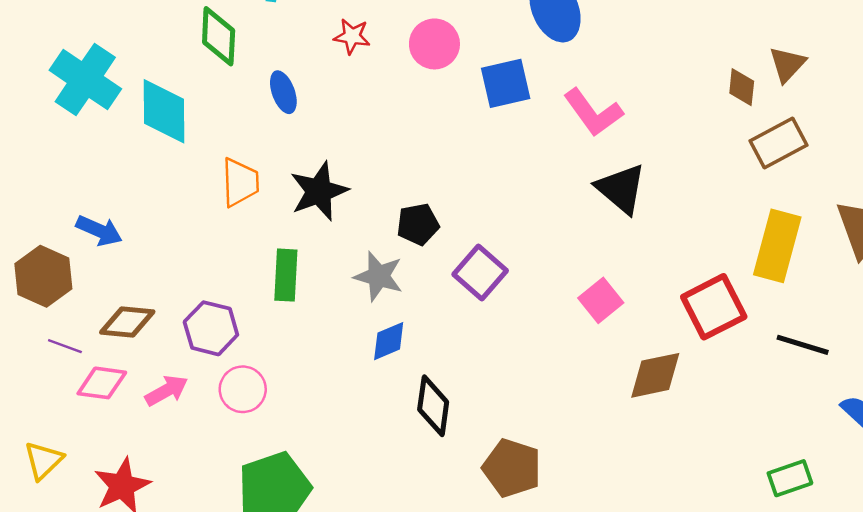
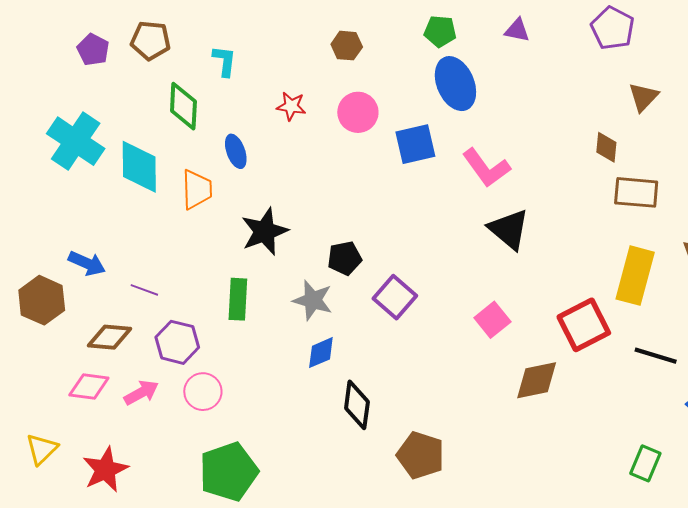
brown triangle: (787, 64) -> (643, 97), moved
brown rectangle: (778, 143) -> (636, 192), turned 33
orange trapezoid: (240, 182) -> (197, 189), moved
purple line: (65, 346) -> (144, 290), moved
green rectangle: (790, 478) -> (645, 463), turned -48

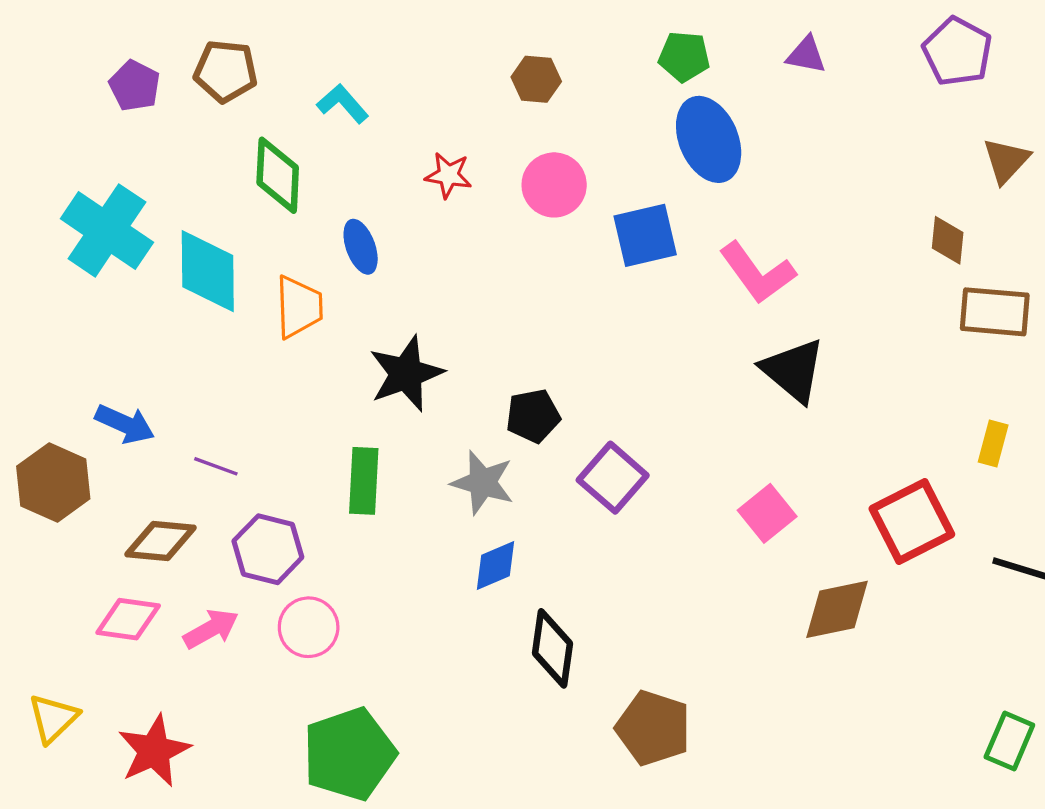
cyan L-shape: (224, 61) -> (343, 104), turned -48
yellow rectangle: (635, 276) -> (993, 443), size x0.5

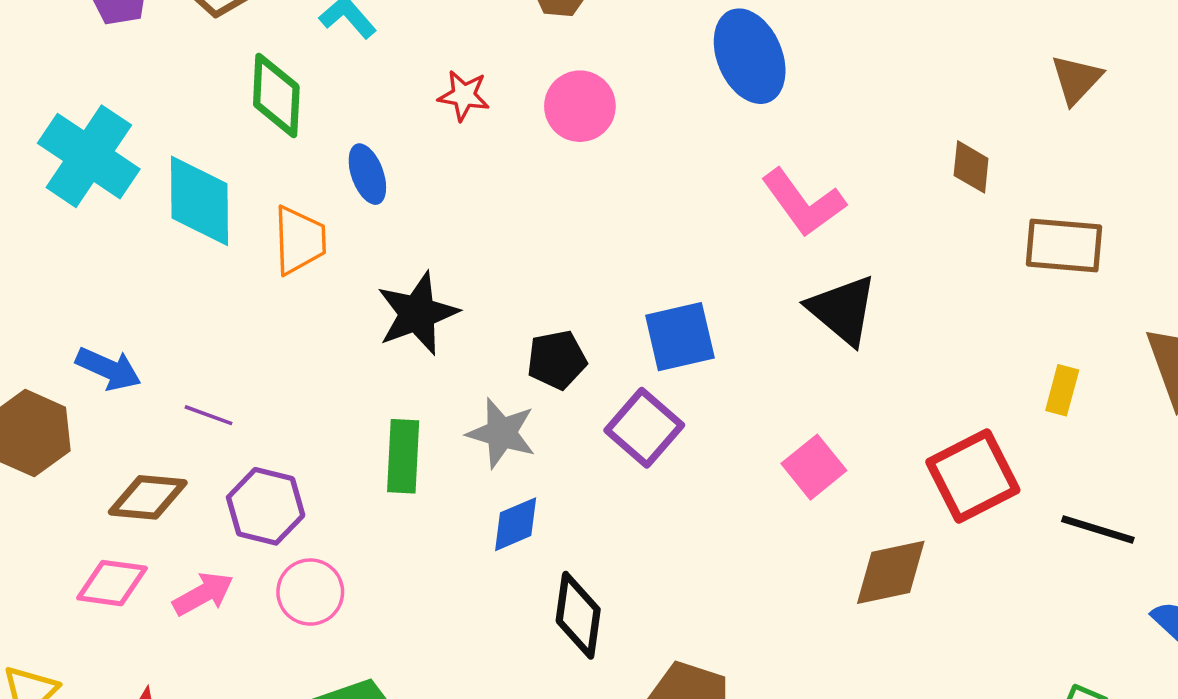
blue square: (645, 235) -> (680, 337), moved
brown diamond: (948, 240) -> (971, 167), moved
green rectangle: (364, 481) -> (403, 456), moved

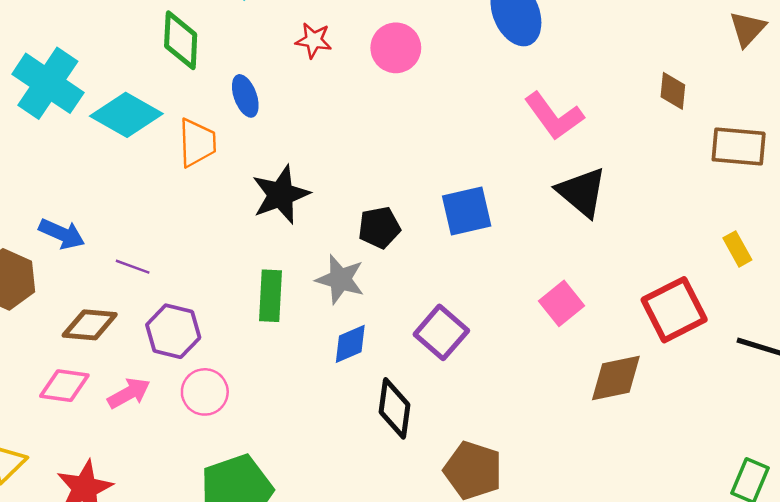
cyan diamond: (200, 201) -> (126, 115), turned -60
yellow rectangle: (1062, 390) -> (737, 249), turned -44
purple square: (644, 428) -> (441, 332), moved

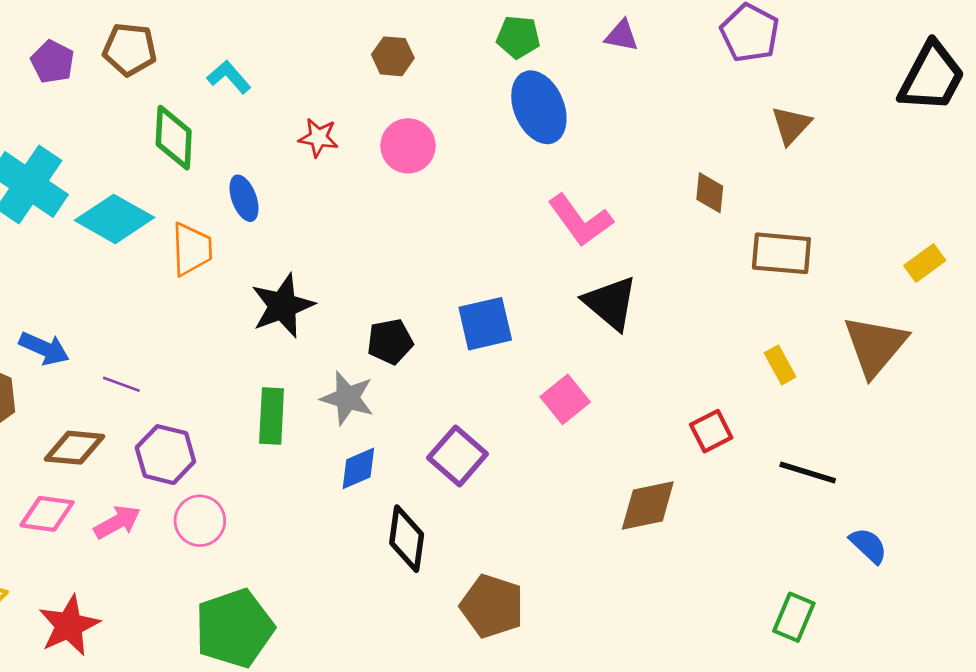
pink square: (562, 303) -> (565, 399), moved
red square: (674, 310) -> (711, 431), size x0.6

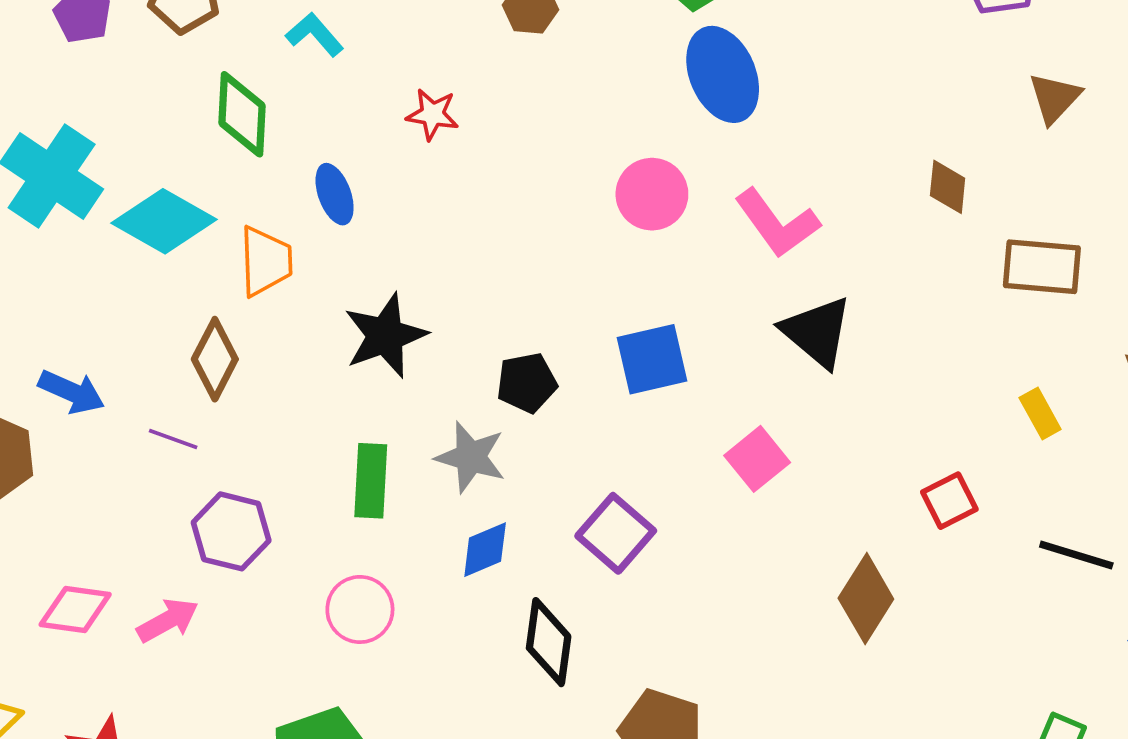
pink circle: (408, 146) -> (652, 194), moved
brown diamond: (75, 448) -> (215, 359), moved, turned -68
brown diamond: (648, 506) -> (866, 599), turned -46
pink circle: (200, 521) -> (360, 609), moved

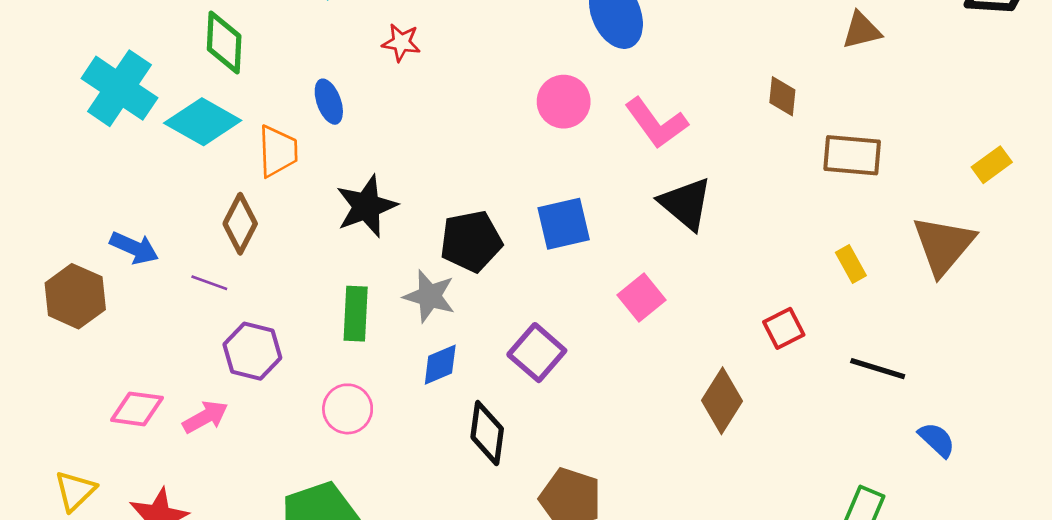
brown triangle: (1055, 98) -> (862, 30), turned 33
green diamond: (242, 114) -> (224, 43), moved
black pentagon: (527, 383) -> (471, 241), size x1.4

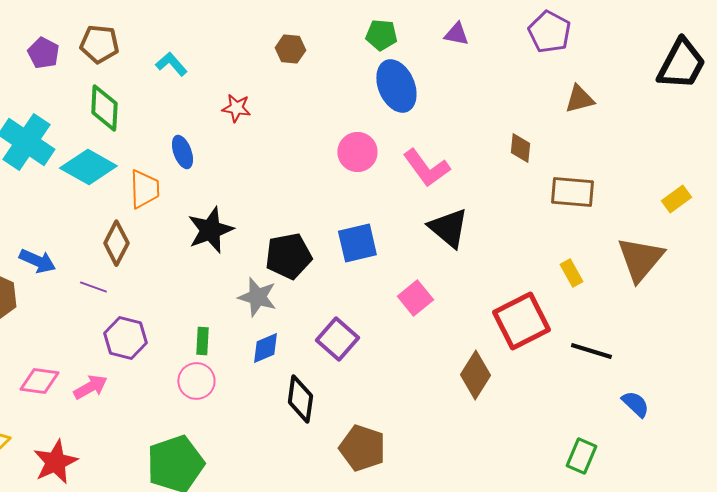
green rectangle: (356, 314) -> (202, 341), moved, size x0.7
red square: (784, 328) -> (521, 321), size x1.8

